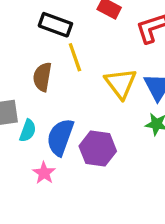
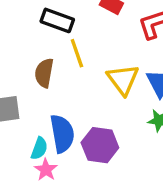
cyan semicircle: (28, 131) -> (39, 148), moved
blue semicircle: (60, 137) -> (62, 134), turned 150

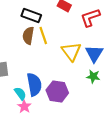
brown semicircle: (44, 73) -> (28, 36), moved
cyan semicircle: (39, 148) -> (20, 94), turned -56

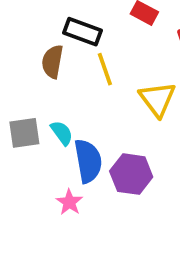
brown semicircle: (28, 36) -> (52, 62), moved
cyan semicircle: (20, 94) -> (62, 133), moved

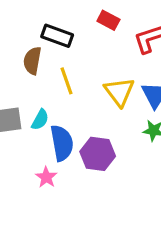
yellow line: (105, 69) -> (66, 81), moved
cyan semicircle: (62, 133) -> (40, 120), turned 65

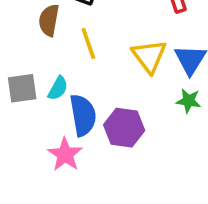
pink star: (46, 177) -> (65, 154), size x1.4

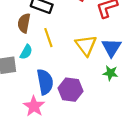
cyan semicircle: (58, 88) -> (26, 52), moved

